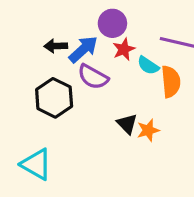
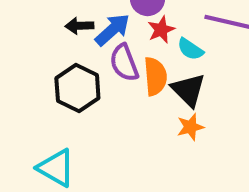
purple semicircle: (93, 77) -> (124, 63), turned 40
orange semicircle: (171, 82) -> (155, 76), moved
black triangle: (127, 124) -> (188, 90), moved, size x1.4

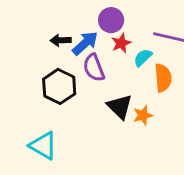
cyan semicircle: (190, 49) -> (143, 58), turned 102
orange semicircle: (155, 76) -> (163, 78), moved
black triangle: (188, 90) -> (120, 107), moved

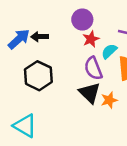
blue arrow: (85, 43) -> (19, 39), moved
purple semicircle: (94, 68) -> (93, 68), moved

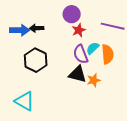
blue arrow: (19, 39) -> (20, 30), turned 42
cyan semicircle: (109, 51) -> (93, 48), moved
black triangle: (90, 93) -> (78, 74), turned -30

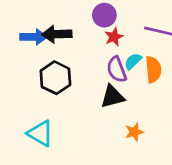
black arrow: (37, 28) -> (57, 34), size x1.5
black triangle: (78, 74) -> (113, 97), turned -30
orange star: (94, 80) -> (134, 132), moved

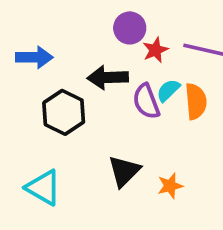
black arrow: (57, 34) -> (108, 78), moved
red star: (114, 37) -> (155, 50), moved
black triangle: (113, 97) -> (124, 171), moved, turned -30

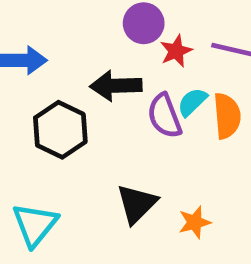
cyan triangle: (43, 188) -> (35, 225), turned 39

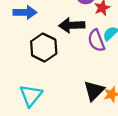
black triangle: (137, 204) -> (94, 91), moved

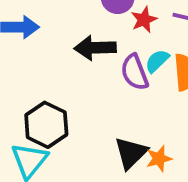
black hexagon: (44, 48) -> (46, 125), moved

